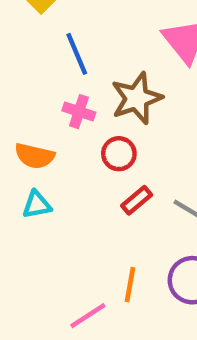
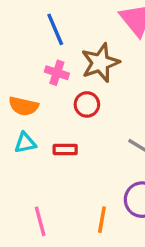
red rectangle: (137, 200) -> (65, 150), moved, turned 40
orange line: (130, 285) -> (102, 220), moved
pink line: (88, 316) -> (40, 221), moved, turned -72

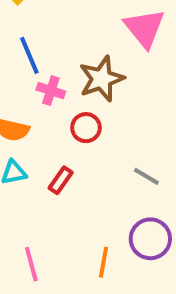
blue line: (55, 29) -> (29, 55), moved
red rectangle: (65, 150) -> (61, 180), turned -55

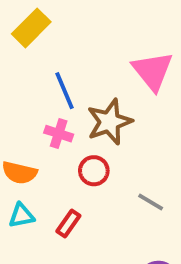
blue line: (29, 55) -> (64, 91), moved
gray line: (146, 176) -> (151, 202), moved

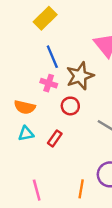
yellow rectangle: (31, 28) -> (45, 18), moved

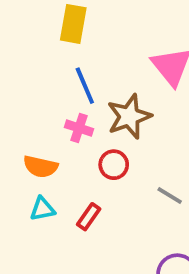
yellow rectangle: (45, 18) -> (73, 24), turned -35

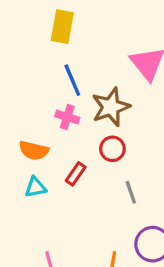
red circle: (114, 165) -> (112, 149), moved
gray line: (170, 195) -> (131, 192), moved, turned 40
red rectangle: (89, 217) -> (76, 174), moved

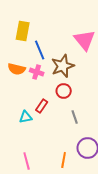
yellow rectangle: (62, 27) -> (23, 31), moved
orange semicircle: (34, 150) -> (17, 69), moved
cyan triangle: (35, 187) -> (26, 117), moved

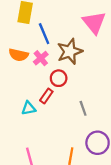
pink cross: (37, 72) -> (41, 58), turned 32
red circle: (64, 91) -> (59, 78), moved

